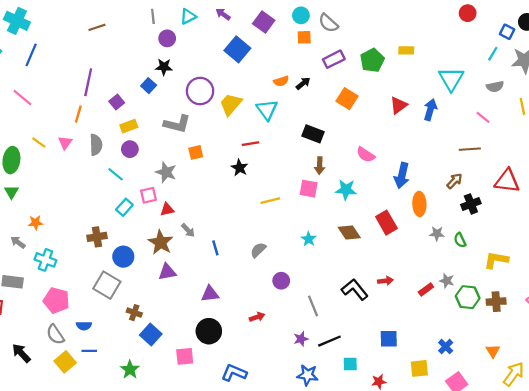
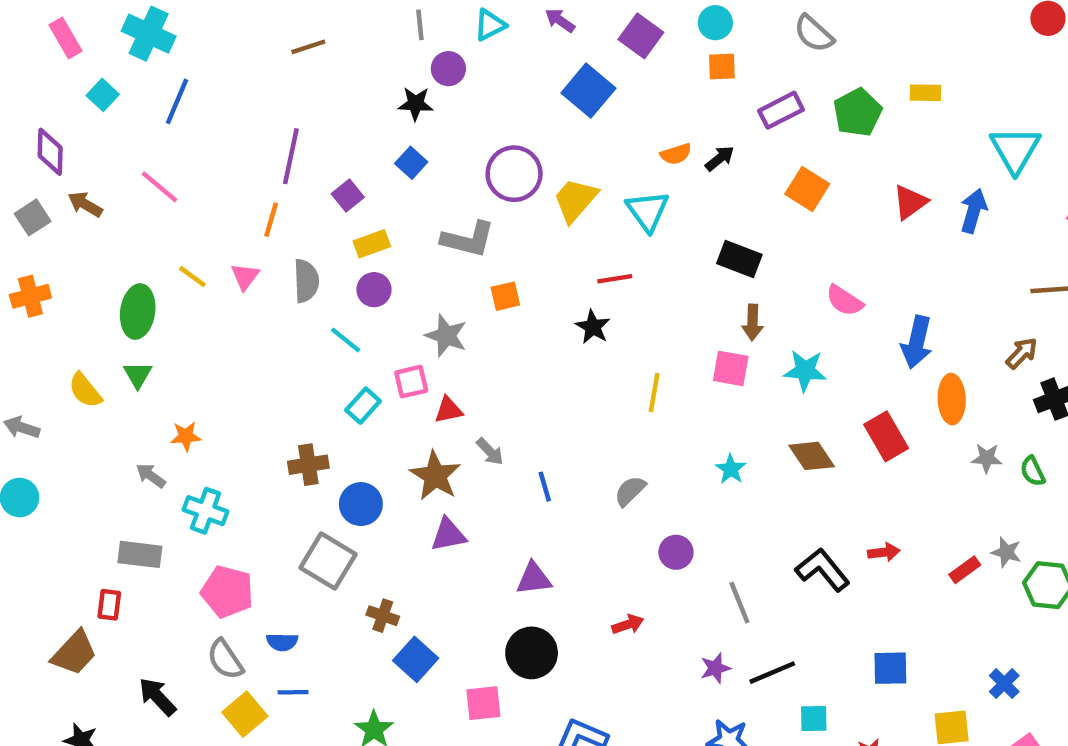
gray semicircle: (328, 23) -> (814, 34), moved
black star: (164, 67) -> (416, 104), moved
yellow line: (270, 201) -> (654, 392), turned -66

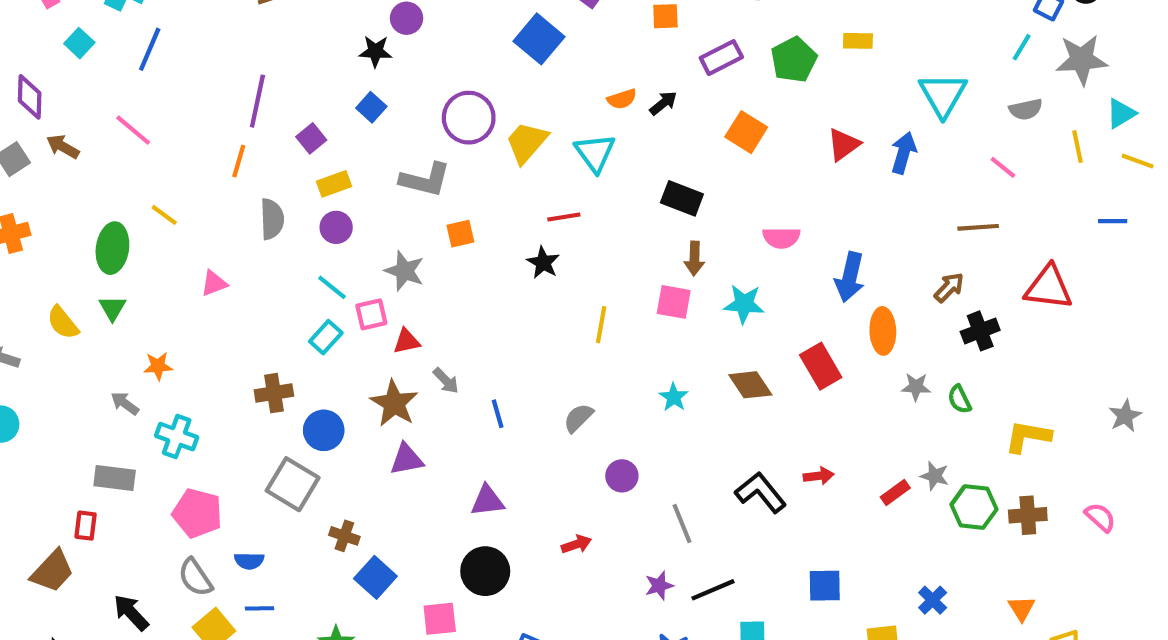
pink triangle: (245, 277) -> (214, 283), moved, turned 32
pink semicircle: (844, 301) -> (781, 238), turned -33
cyan line: (346, 340) -> (332, 287), moved

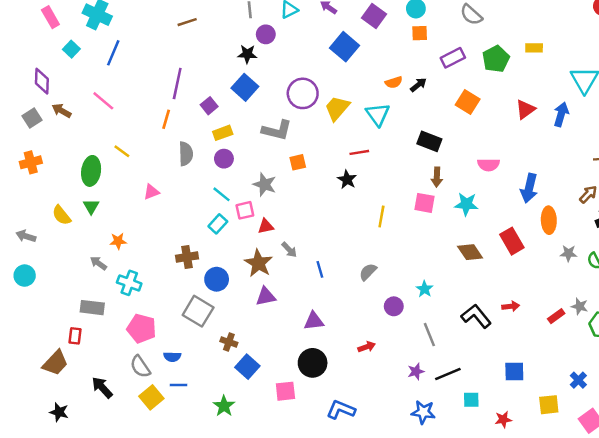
blue square: (371, 107) -> (245, 87), size x1.5
cyan star: (674, 397) -> (425, 289), moved

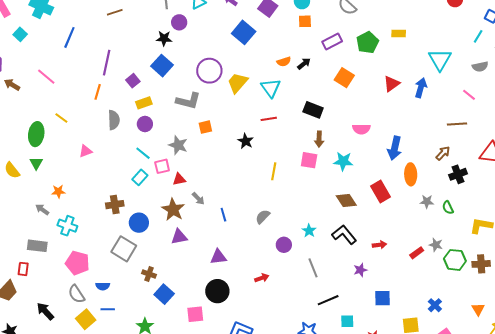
blue line: (113, 53) -> (69, 37), moved
red line: (359, 152) -> (269, 119), moved
black L-shape: (476, 316) -> (344, 235), moved
purple star: (416, 372) -> (360, 270), moved

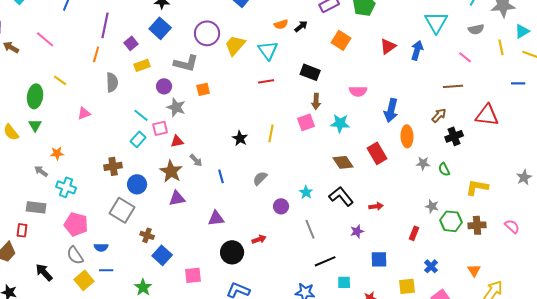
purple circle: (145, 124) -> (164, 86), moved
black star: (246, 141) -> (240, 138), moved
pink square: (309, 160) -> (306, 122), turned -30
red rectangle: (417, 253) -> (414, 233), moved, turned -32
black circle: (217, 291) -> (232, 252), moved

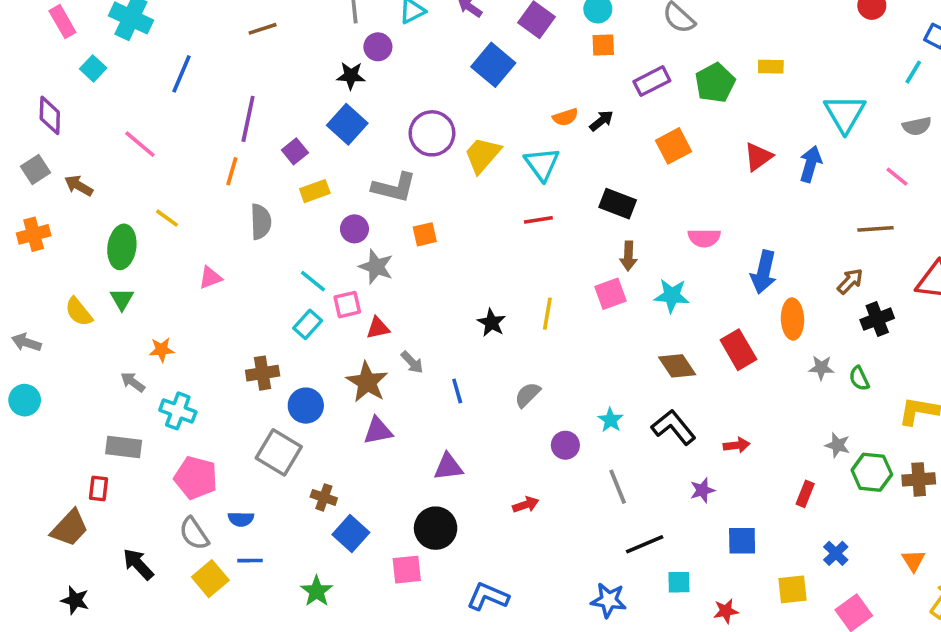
orange square: (341, 40) -> (674, 146), turned 30
brown arrow: (11, 47) -> (79, 186), moved
black circle: (232, 252) -> (436, 528), moved

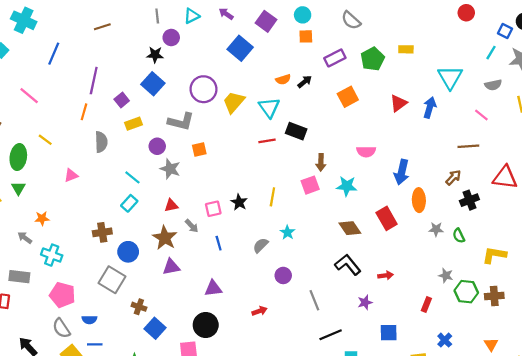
black rectangle: (618, 204) -> (296, 131), moved
pink square: (347, 305) -> (213, 209), moved
cyan star: (610, 420) -> (288, 232), moved

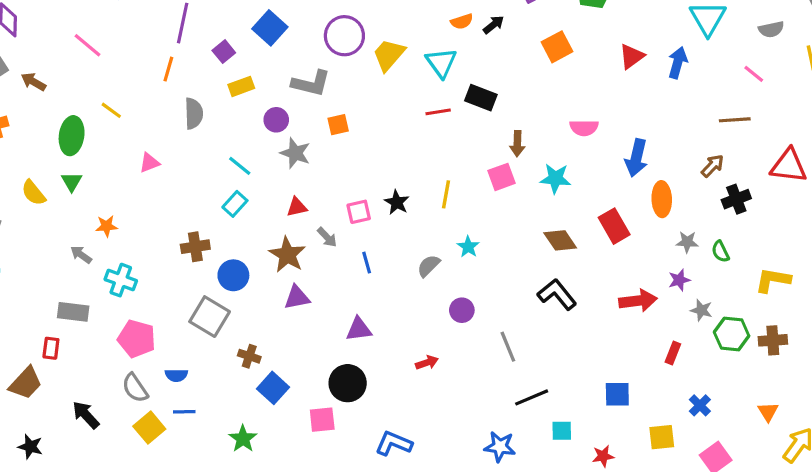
red arrow: (385, 275) -> (638, 301), moved, size x1.6
purple star: (365, 302) -> (679, 280), moved

